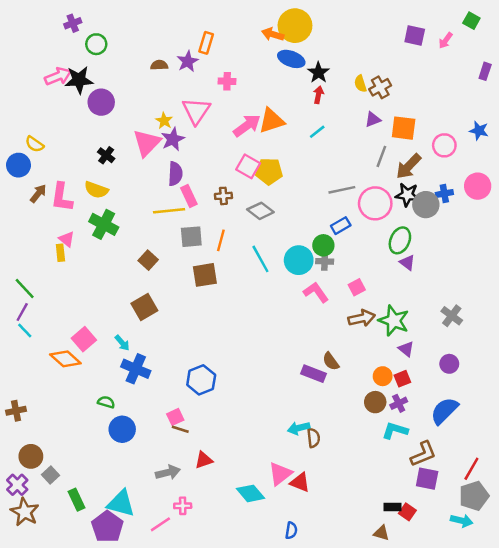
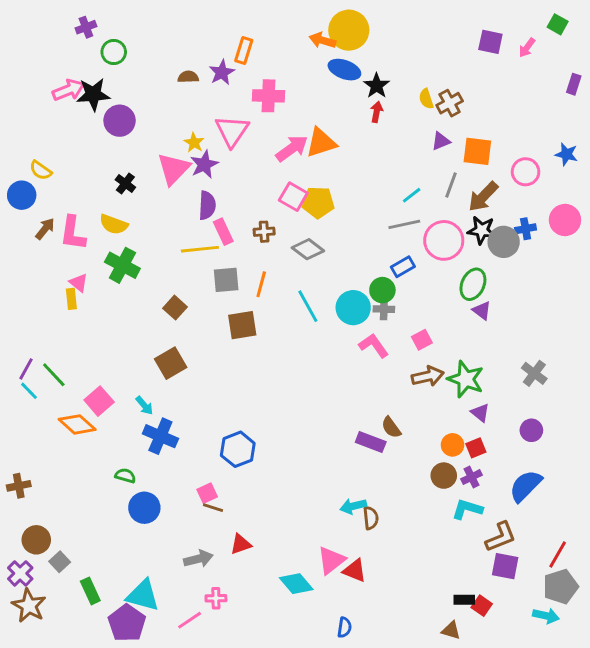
pink cross: (227, 81) -> (268, 96), size x1.5
cyan line: (317, 132) -> (412, 195), moved
green line: (25, 289) -> (54, 375), moved

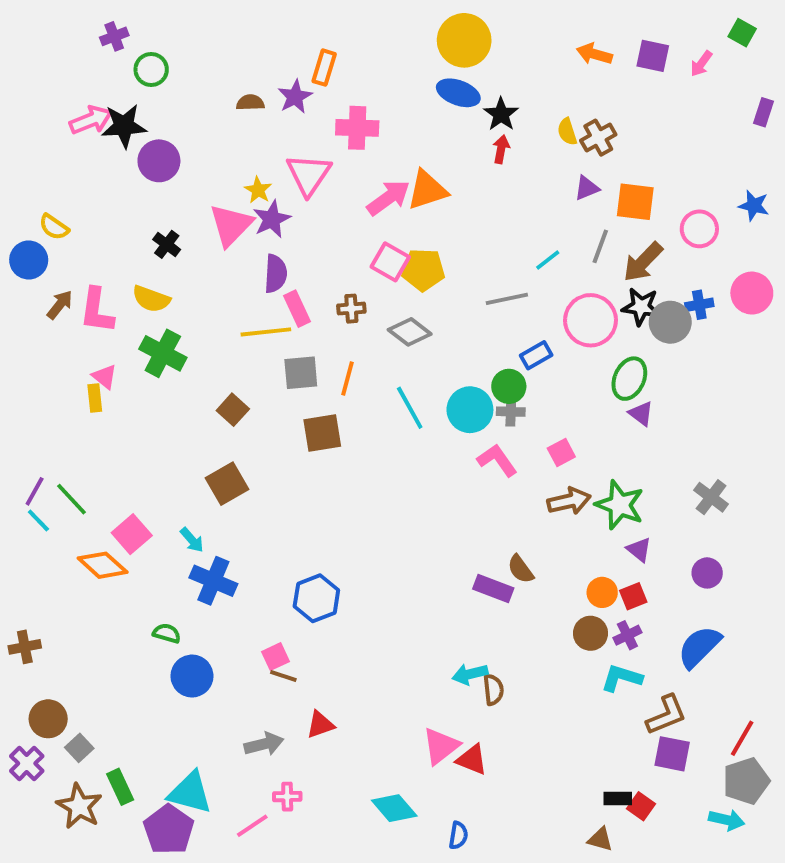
orange arrow: (323, 40) -> (594, 54), moved
gray line: (404, 224) -> (507, 299), moved
cyan diamond: (296, 584) -> (394, 808), moved
brown star: (29, 606) -> (79, 806), moved

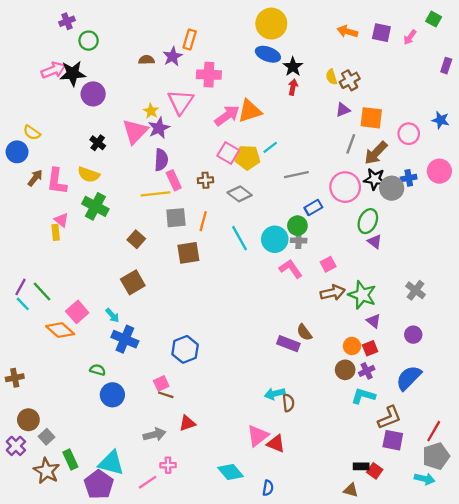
cyan line: (548, 260) -> (270, 147), moved

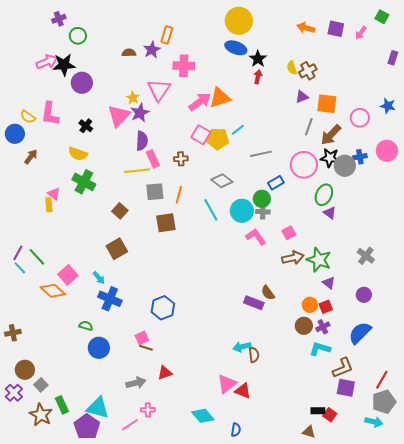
pink L-shape: (57, 181) -> (50, 114), moved
gray diamond: (240, 194) -> (222, 181), moved

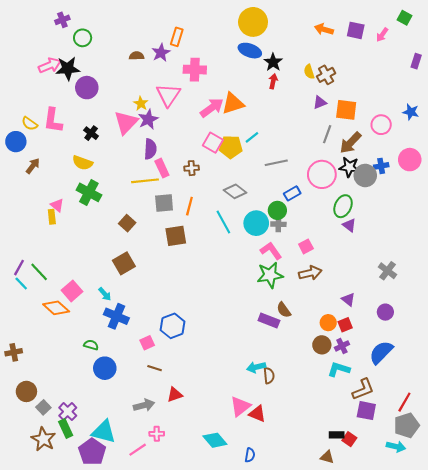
green star: (319, 260) -> (270, 275), moved, turned -30
pink square: (142, 338) -> (147, 343), moved
purple cross: (14, 393) -> (68, 412), moved

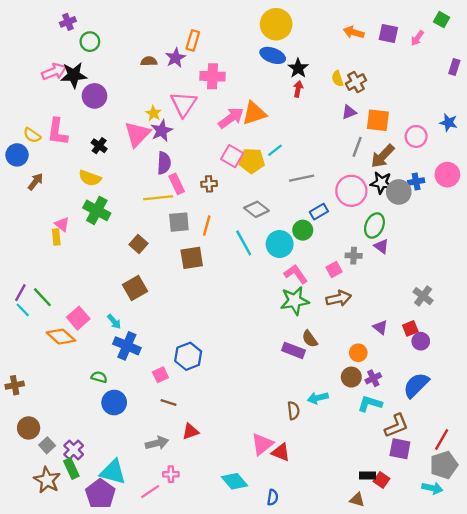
gray cross: (278, 224) -> (354, 256), moved
red square: (345, 325) -> (410, 328), moved
cyan arrow: (256, 367) -> (318, 398), moved

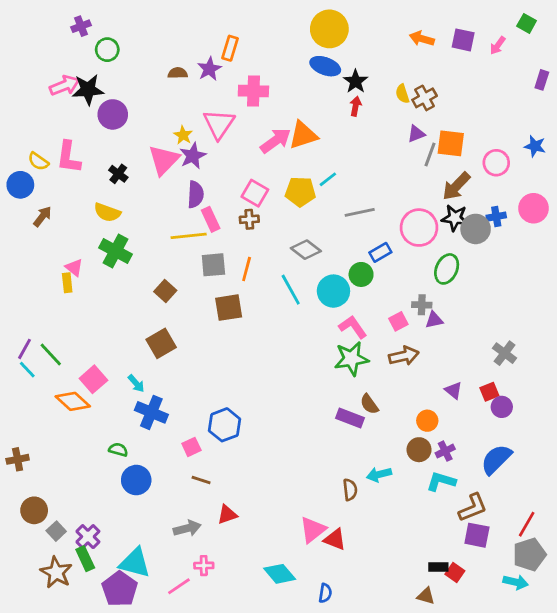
gray line: (357, 147) -> (430, 154), moved
pink square: (232, 156) -> (255, 193), moved
purple triangle: (381, 246) -> (434, 320), moved, turned -49

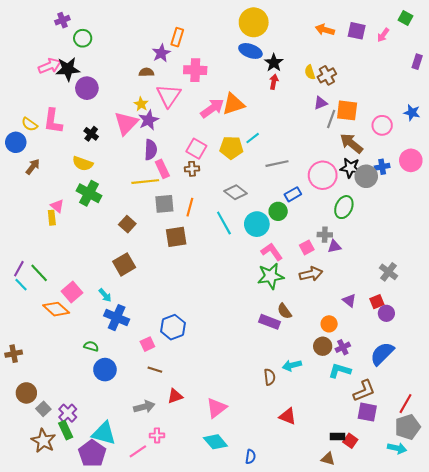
brown semicircle: (178, 73) -> (146, 72), moved
brown arrow: (456, 186) -> (351, 143), turned 85
pink triangle: (313, 530) -> (216, 408), moved
red triangle: (335, 539) -> (288, 416), moved

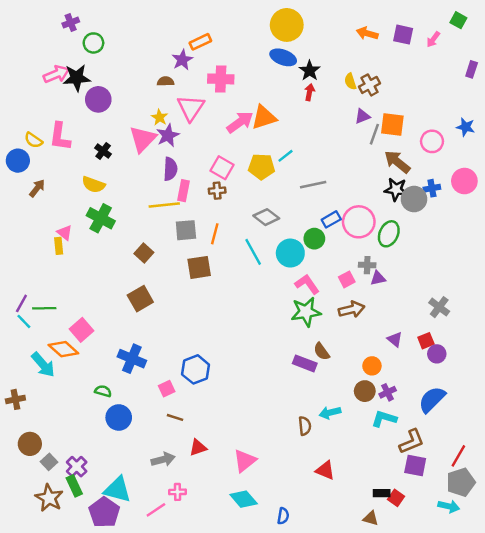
orange rectangle: (177, 37) -> (200, 42), turned 48
pink rectangle: (162, 169) -> (184, 191), turned 36
pink circle: (323, 175) -> (359, 222), moved
green line: (39, 273) -> (44, 308), turned -48
cyan arrow: (105, 295) -> (43, 365), moved, size x1.6

